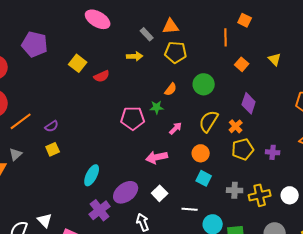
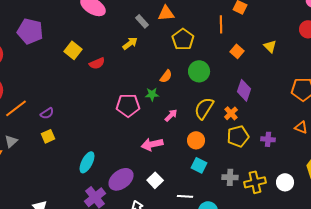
yellow pentagon: (176, 52) -> (183, 39), moved, turned 30
yellow arrow: (135, 56) -> (130, 43), turned -35

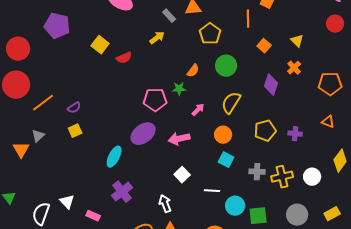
orange cross: (231, 113) -> (294, 68), moved
purple ellipse: (121, 179) -> (143, 134), moved

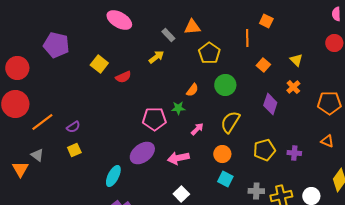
gray triangle: (38, 136) -> (37, 155), turned -40

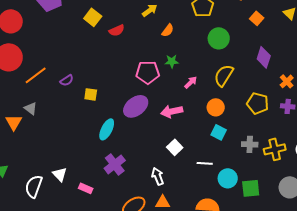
orange cross: (293, 87) -> (287, 81), moved
orange semicircle: (192, 90) -> (168, 30), moved
yellow square: (74, 150) -> (91, 94), moved, turned 32
yellow pentagon: (264, 150) -> (258, 103), turned 30

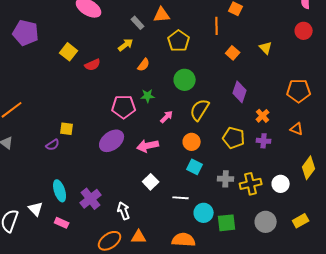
green circle: (219, 38) -> (185, 80), moved
purple semicircle: (67, 80) -> (53, 145), moved
cyan ellipse: (107, 129) -> (60, 191), moved, turned -45
white arrow: (158, 176) -> (124, 211), moved

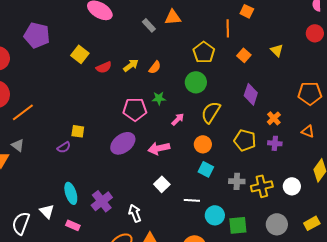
yellow pentagon: (179, 41) -> (204, 52), moved
yellow arrow: (126, 45) -> (131, 65), moved

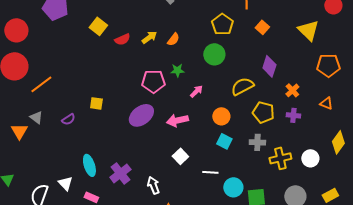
yellow triangle: (277, 50) -> (308, 30), moved, size x1.6
yellow semicircle: (211, 112) -> (242, 86), moved, turned 30
purple semicircle: (64, 147) -> (68, 119), moved
gray cross: (237, 181) -> (257, 142), moved

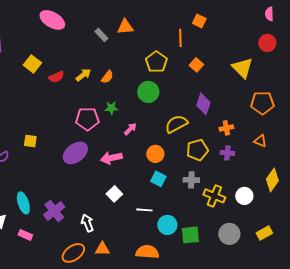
orange cross: (292, 90) -> (226, 128), turned 32
yellow pentagon: (263, 112) -> (197, 150), turned -30
yellow cross: (280, 158) -> (214, 196), turned 35

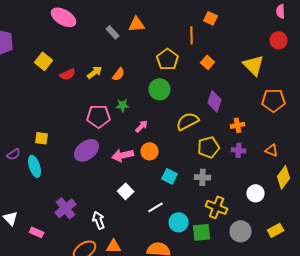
orange triangle: (260, 141) -> (272, 150), moved
orange circle: (155, 154) -> (150, 151), moved
yellow cross: (214, 196) -> (217, 207), moved
cyan ellipse: (23, 203) -> (35, 166), moved
white line: (144, 210) -> (156, 207), turned -35

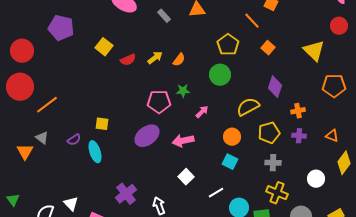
gray rectangle: (113, 32) -> (164, 16), moved
orange line: (192, 35) -> (252, 21), turned -42
orange circle: (150, 151) -> (232, 137), moved
gray cross: (203, 177) -> (273, 163), moved

